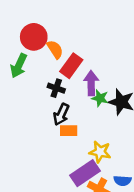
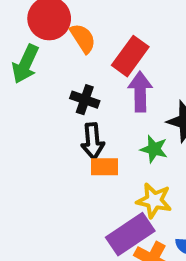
red rectangle: (71, 66) -> (130, 56), moved
green star: (100, 98) -> (154, 149), moved
black arrow: (61, 114) -> (93, 141), turned -30

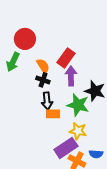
orange semicircle: (83, 38) -> (43, 66), moved
green star: (154, 149) -> (78, 105), size x1.6

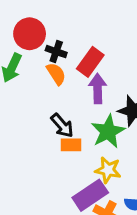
black cross: (43, 80) -> (56, 52), moved
black arrow: (47, 101) -> (62, 126), turned -36
green star: (78, 105) -> (108, 131), turned 30

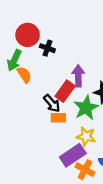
red rectangle: (90, 62) -> (65, 91), moved
orange semicircle: (56, 74) -> (24, 75), moved

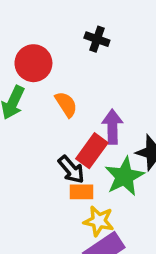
black cross: (47, 48) -> (97, 39), moved
orange semicircle: (24, 75) -> (66, 104), moved
yellow star: (86, 136) -> (99, 221), moved

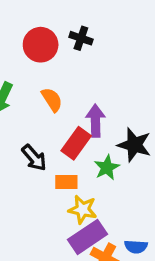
red circle: (33, 63) -> (41, 45), moved
black arrow: (71, 170) -> (34, 158), moved
green star: (124, 176) -> (107, 167), size x0.7

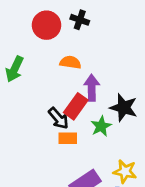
orange semicircle: (52, 100) -> (70, 62), moved, turned -48
black arrow: (34, 158) -> (58, 118), moved
yellow star: (83, 209) -> (125, 171), moved

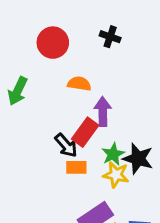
black cross: (80, 20) -> (110, 37), moved
black star: (124, 108) -> (138, 159), moved
yellow star: (125, 171) -> (116, 175), moved

